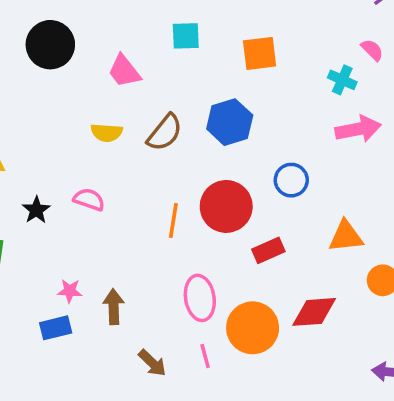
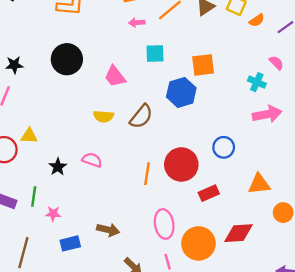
blue hexagon: (230, 122) -> (181, 92), moved
pink star: (70, 291) -> (53, 214), moved
brown arrow: (114, 307) -> (108, 230), turned 105

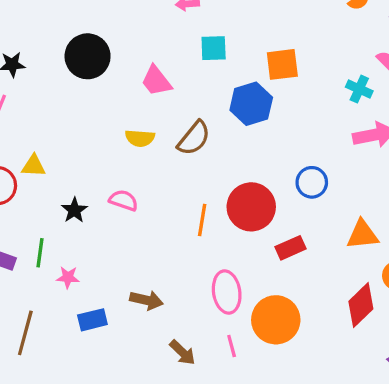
red diamond: (239, 233) -> (361, 305), moved, turned -40

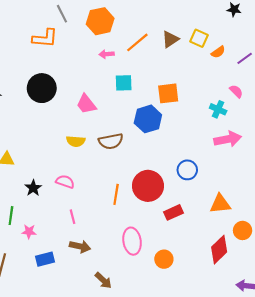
brown semicircle: (194, 138) -> (111, 141), turned 40
orange circle: (276, 320) -> (164, 259), size x0.6
pink line: (232, 346) -> (73, 217), moved

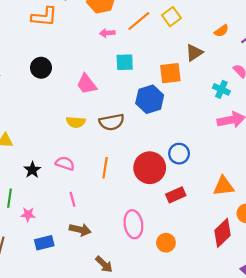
yellow square: (199, 38) -> (171, 17), moved, turned 30
brown triangle: (170, 39) -> (194, 53), moved
black circle: (42, 88) -> (41, 68), size x0.7
blue circle: (187, 170) -> (179, 154), moved
orange line: (116, 194) -> (105, 168), moved

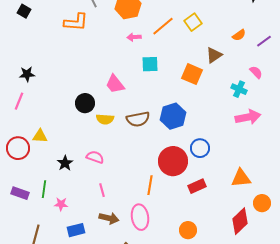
black circle: (41, 68) -> (85, 103), moved
orange square: (170, 73) -> (192, 74), turned 30
blue hexagon: (150, 99) -> (173, 116), moved
orange line: (105, 168) -> (150, 185), moved
pink ellipse: (133, 224) -> (140, 217), moved

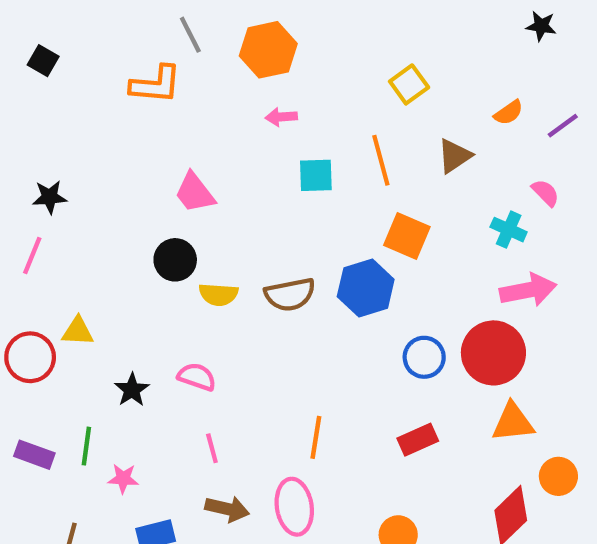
orange line: (163, 26) -> (381, 160), moved, turned -65
orange square: (192, 74) -> (407, 236), moved
pink trapezoid: (115, 84) -> (195, 193), moved
red circle: (173, 161) -> (493, 353), moved

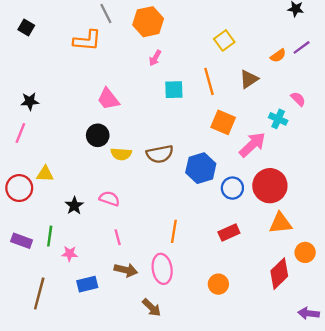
pink arrow: (281, 117) -> (155, 58), turned -56
purple line: (563, 126) -> (302, 47), moved
blue hexagon: (366, 288) -> (201, 168), moved
pink arrow: (528, 290) -> (252, 145), moved, turned -32

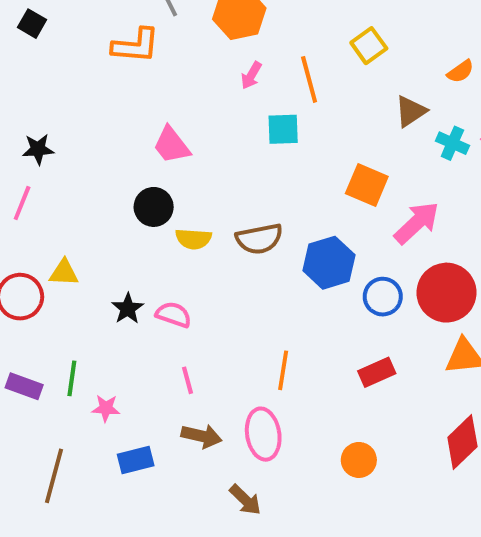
orange line: (209, 81) -> (309, 79), moved
cyan cross: (278, 119) -> (452, 143), moved
black star: (74, 206) -> (128, 309), moved

